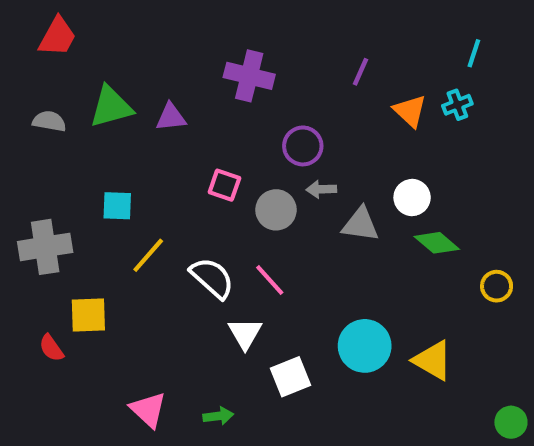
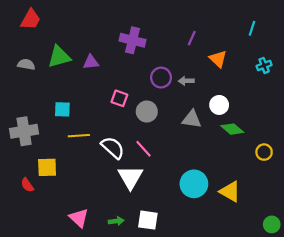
cyan cross: (457, 105) -> (264, 65), moved
gray arrow: (321, 189) -> (186, 81), moved
yellow line: (148, 255) -> (79, 136), turned 45
white triangle: (245, 334) -> (130, 177), size x1.4
white square: (290, 377) -> (148, 220), moved, turned 30

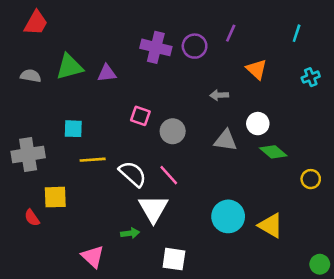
purple line: (192, 38) -> (231, 33), moved
purple circle: (161, 78) -> (195, 46), moved
green arrow: (116, 221) -> (130, 233), moved

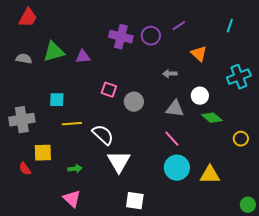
purple line: (231, 33) -> (179, 26), turned 32
cyan cross: (311, 77) -> (239, 77), moved, size x1.6
pink line: (169, 175) -> (172, 139), moved
yellow triangle: (271, 225) -> (210, 175), turned -30
green arrow: (130, 233) -> (75, 169), moved

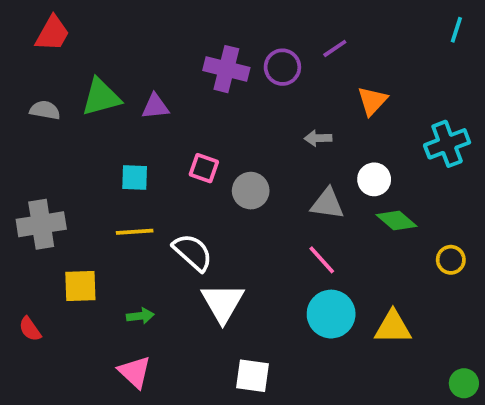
cyan line: (230, 26) -> (456, 30), moved
orange triangle: (199, 54) -> (372, 101), turned 30
cyan square: (57, 100) -> (135, 177), moved
red semicircle: (25, 169) -> (30, 329), moved

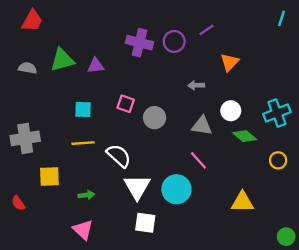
cyan cross: (447, 144) -> (277, 113), moved
cyan circle: (331, 314) -> (176, 189), moved
white square: (253, 376) -> (145, 223), moved

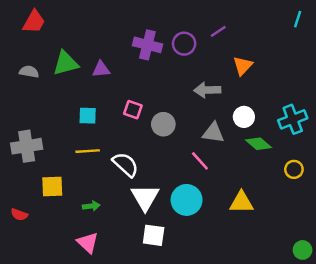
gray arrow: (196, 85) -> (207, 90), size x1.5
pink line: (198, 160) -> (200, 161), moved
yellow triangle: (242, 202) -> (241, 202), moved
red semicircle: (18, 203) -> (19, 215), turned -35

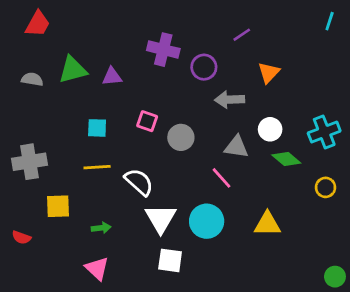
purple circle: (184, 44) -> (204, 67), moved

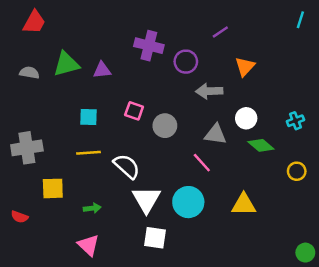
cyan cross: (324, 132) -> (295, 121), size x0.6

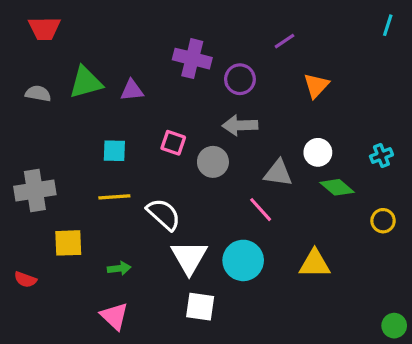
red trapezoid: (34, 22) -> (44, 28), turned 60
gray arrow: (209, 91) -> (240, 125), moved

